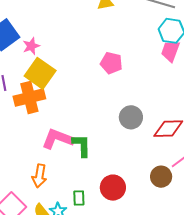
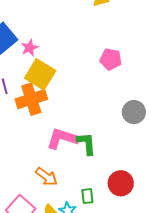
orange arrow: (39, 176) -> (47, 177), turned -60

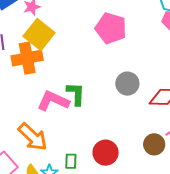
pink pentagon: (111, 59) -> (111, 28), size x1.4
green L-shape: (87, 143) -> (76, 94), moved
orange arrow: (47, 177) -> (33, 137), size x1.4

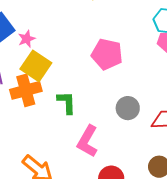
green L-shape: (76, 94) -> (67, 102), moved
pink L-shape: (53, 101) -> (87, 141), moved, turned -80

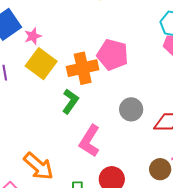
orange cross: (26, 90) -> (83, 68), moved
green L-shape: (67, 102) -> (70, 101), turned 35

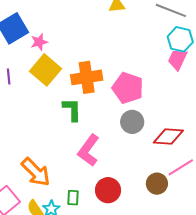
pink pentagon: (113, 55) -> (128, 88), moved
green L-shape: (70, 101) -> (72, 110), turned -40

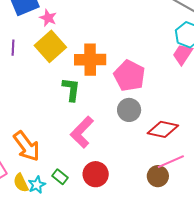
pink star: (39, 42) -> (48, 18), turned 30
brown circle: (157, 184) -> (158, 176), moved
green rectangle: (73, 198) -> (60, 177), turned -63

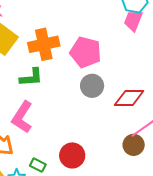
green L-shape: (71, 89) -> (31, 77), turned 90
pink L-shape: (82, 132) -> (22, 117), moved

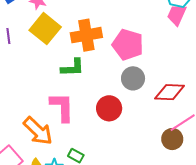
pink L-shape: (22, 117) -> (62, 107), turned 144
red circle: (72, 155) -> (109, 108), moved

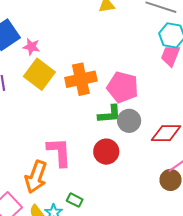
green L-shape: (73, 68) -> (110, 114), moved
orange arrow: (38, 131) -> (36, 177), turned 68

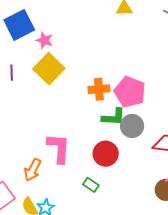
orange cross: (81, 79) -> (99, 89), moved, size x0.7
orange arrow: (36, 177) -> (33, 170), size x0.7
green rectangle: (75, 200) -> (91, 185), moved

